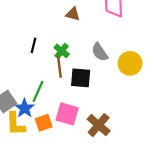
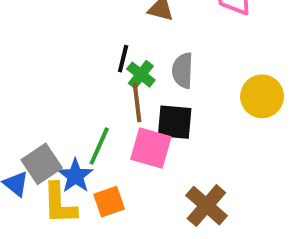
black line: (34, 45) -> (123, 59), moved
gray semicircle: (100, 52) -> (183, 71), moved, turned 36
pink square: (67, 114) -> (151, 148), moved

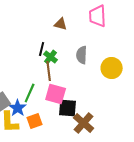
gray semicircle: (183, 71) -> (82, 55), moved
black square: (175, 122) -> (68, 108), moved

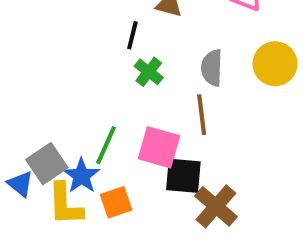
black line: (42, 49) -> (132, 35), moved
yellow circle: (112, 68) -> (275, 64), moved
brown line: (49, 71) -> (202, 115), moved

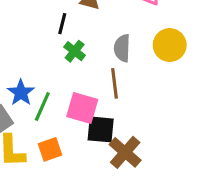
blue star: (81, 176) -> (21, 93), moved

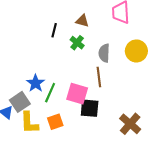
black line: (62, 24) -> (54, 30), moved
green cross: (75, 51) -> (77, 43), moved
brown cross: (125, 152) -> (130, 124), moved

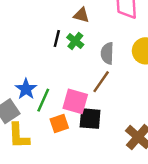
black line: (54, 30) -> (57, 39), moved
brown line: (99, 77) -> (101, 82), turned 42
orange square: (55, 122) -> (59, 124), moved

